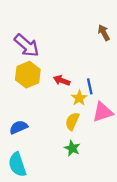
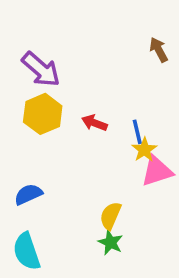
yellow star: (79, 98) -> (144, 150), moved
yellow semicircle: (72, 121) -> (110, 216), moved
green star: (72, 148) -> (110, 242), moved

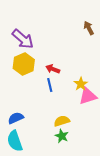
blue line: (137, 132) -> (50, 85), moved
blue semicircle: (28, 194) -> (16, 118), moved
yellow semicircle: (110, 216) -> (62, 121), turned 49

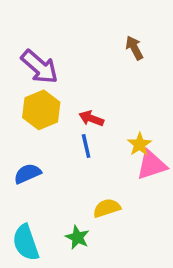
brown arrow: (89, 28) -> (134, 48), moved
blue semicircle: (16, 118) -> (27, 174), moved
green star: (62, 136) -> (77, 237), moved

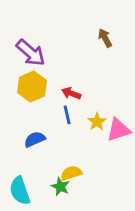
yellow star: (139, 144) -> (97, 122), moved
blue semicircle: (27, 174) -> (35, 139), moved
yellow semicircle: (107, 208) -> (71, 173), moved

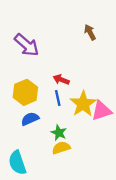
yellow hexagon: (32, 87) -> (25, 92), moved
yellow star: (97, 122) -> (83, 104), size x1.6
green star: (60, 187) -> (59, 133), moved

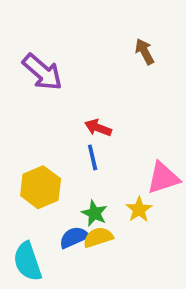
yellow hexagon: (25, 92) -> (41, 187), moved
yellow star: (83, 104) -> (139, 209), moved, size x0.6
blue semicircle: (30, 119) -> (74, 237), moved

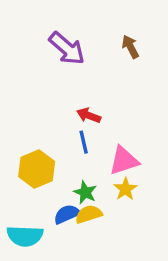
purple arrow: (42, 72) -> (67, 48), moved
pink triangle: (163, 178) -> (124, 161), moved
cyan semicircle: (28, 261) -> (25, 236), turned -69

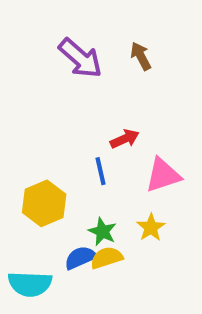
brown arrow: (130, 47) -> (141, 56), moved
red arrow: (89, 115) -> (125, 139), moved, turned 135
pink triangle: (124, 161) -> (163, 175), moved

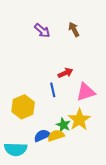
purple arrow: (80, 58) -> (42, 30), size x0.7
yellow star: (151, 227) -> (79, 120), size x1.5
green star: (103, 232) -> (63, 125), moved

